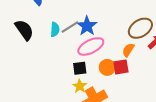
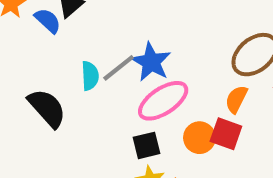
black semicircle: (24, 30) -> (47, 108), moved
red square: (121, 67) -> (226, 134), turned 35

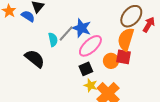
orange semicircle: (236, 99) -> (126, 39), size x1.6

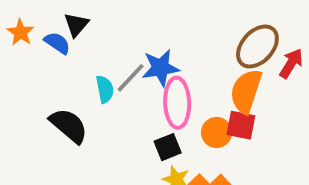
blue star: (82, 28) -> (161, 68), turned -30
pink ellipse: (90, 46) -> (177, 103), turned -50

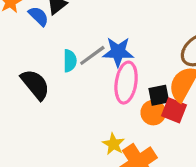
black square: (168, 147) -> (159, 95), moved

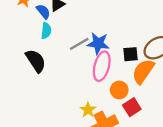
cyan semicircle: (70, 61) -> (46, 31), moved
black square: (159, 95) -> (131, 54), moved
red square: (174, 110) -> (132, 107), moved, turned 30

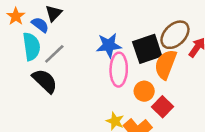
cyan semicircle: (46, 31) -> (31, 47), moved, size x1.5
gray line: (79, 44) -> (54, 54), moved
black square: (131, 54) -> (147, 49), size x1.6

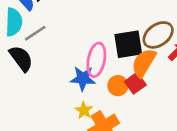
blue star: (109, 45) -> (83, 78), moved
red square: (162, 107) -> (135, 83), moved

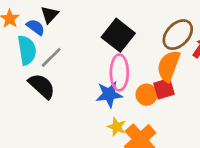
black square: (128, 44) -> (118, 35), moved, turned -32
red square: (135, 83) -> (164, 89), turned 30

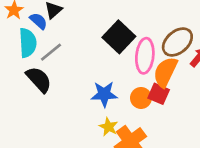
pink ellipse: (119, 73) -> (145, 56), moved
red square: (164, 89) -> (159, 94), turned 35

